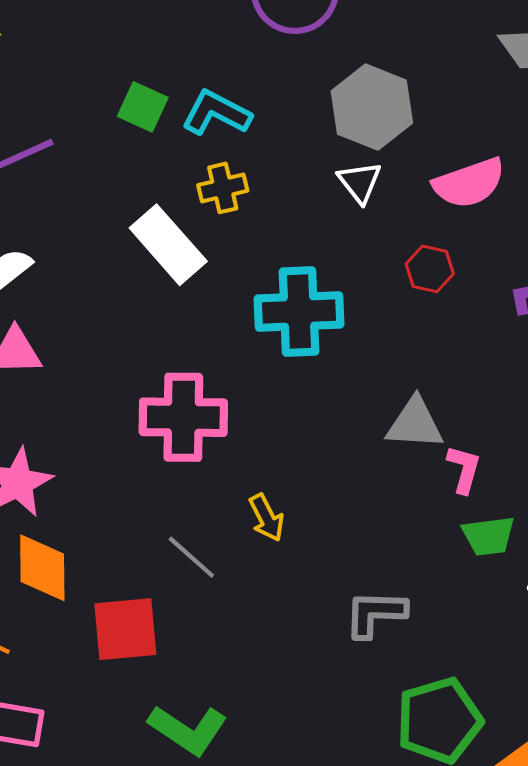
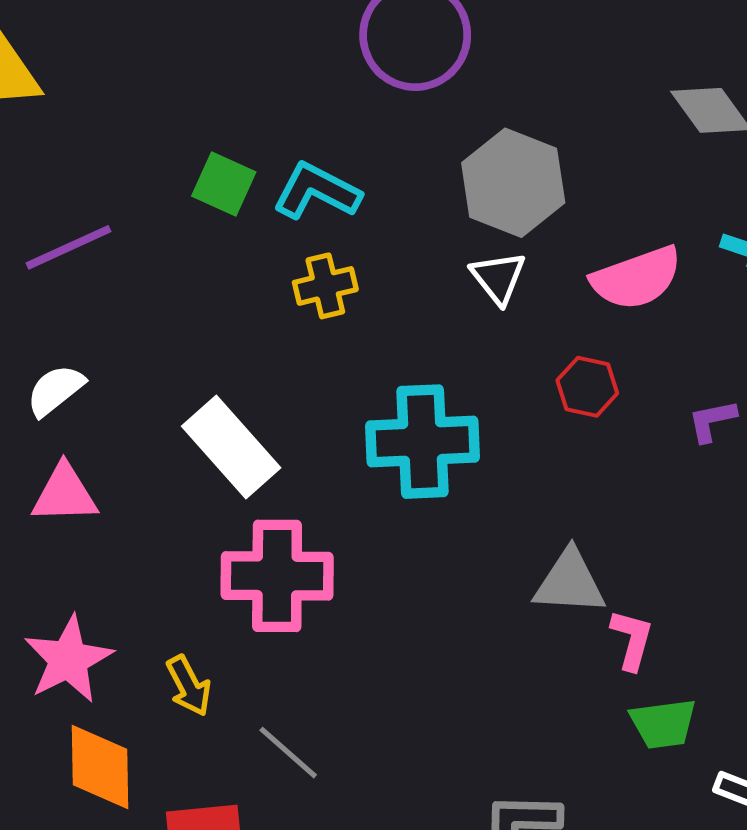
white rectangle: (168, 245) -> (231, 447), moved
yellow arrow: (267, 518) -> (189, 686), moved

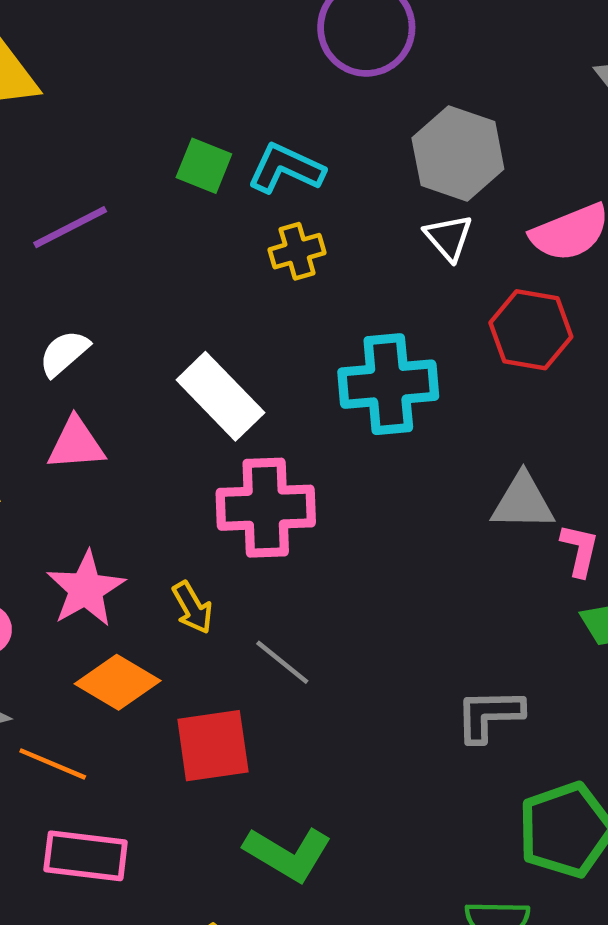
red hexagon: (587, 387) -> (531, 330), size x1.5
orange diamond: (100, 767) -> (118, 682), turned -56

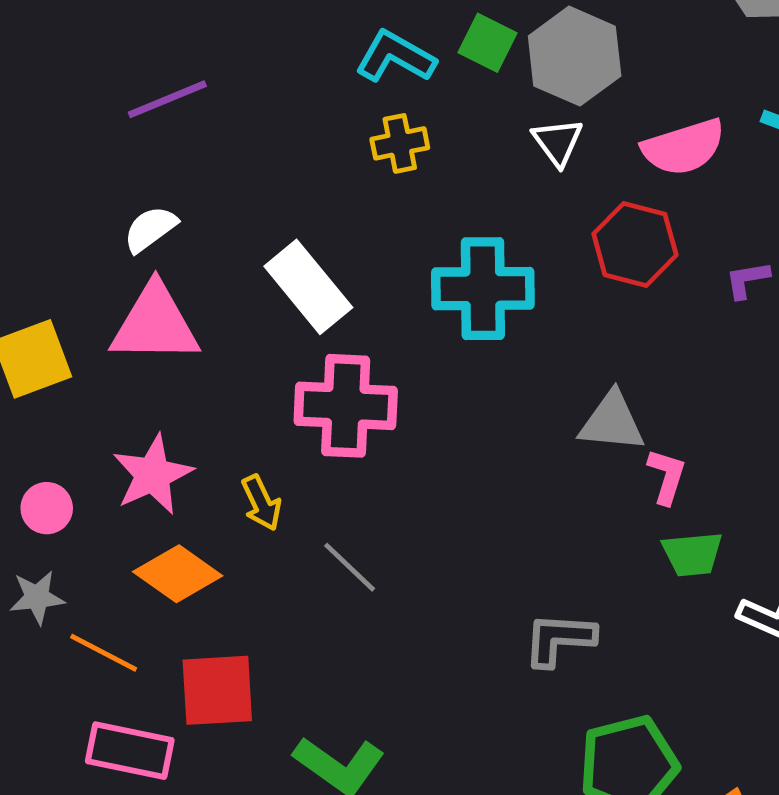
green square: (204, 166) -> (488, 43), moved
pink triangle: (76, 444) -> (155, 324), size x1.5
red square: (213, 746) -> (217, 690), moved

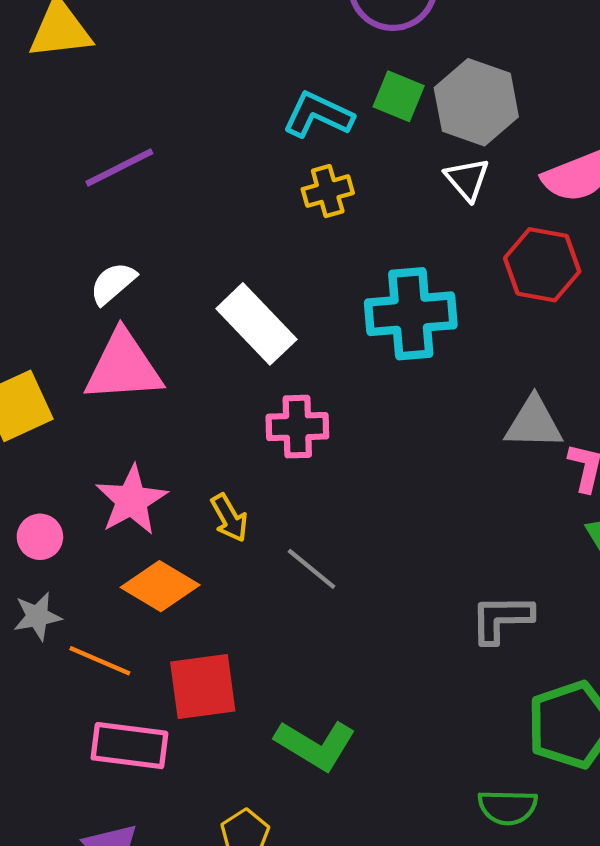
pink cross: (346, 406) -> (297, 427), size x0.7

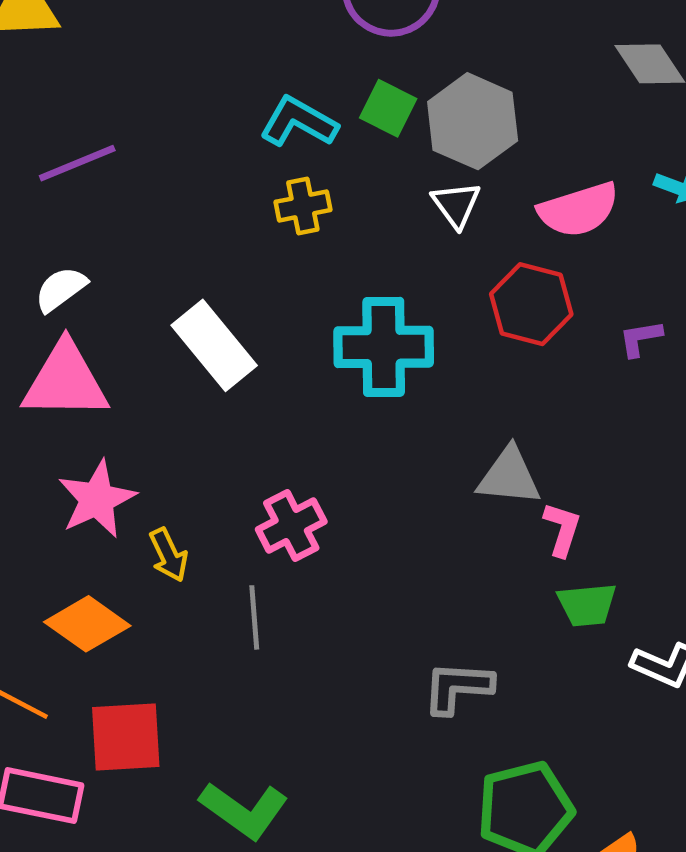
pink cross: (297, 427) -> (291, 526), moved, turned -30
pink star: (131, 500) -> (97, 499), moved
gray line: (312, 569) -> (254, 617), turned 42

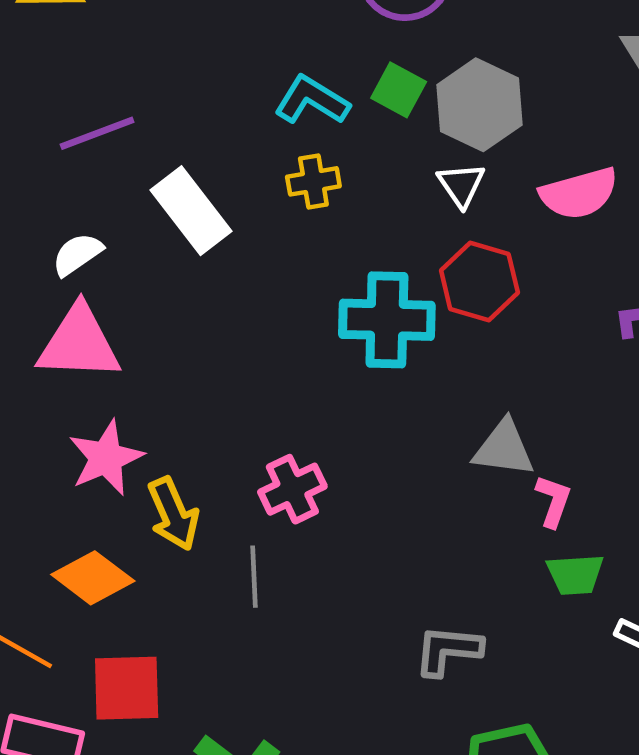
red hexagon: (531, 304) -> (479, 282), moved
white rectangle: (214, 345) -> (191, 211), moved
yellow arrow: (169, 555) -> (173, 514), size x1.4

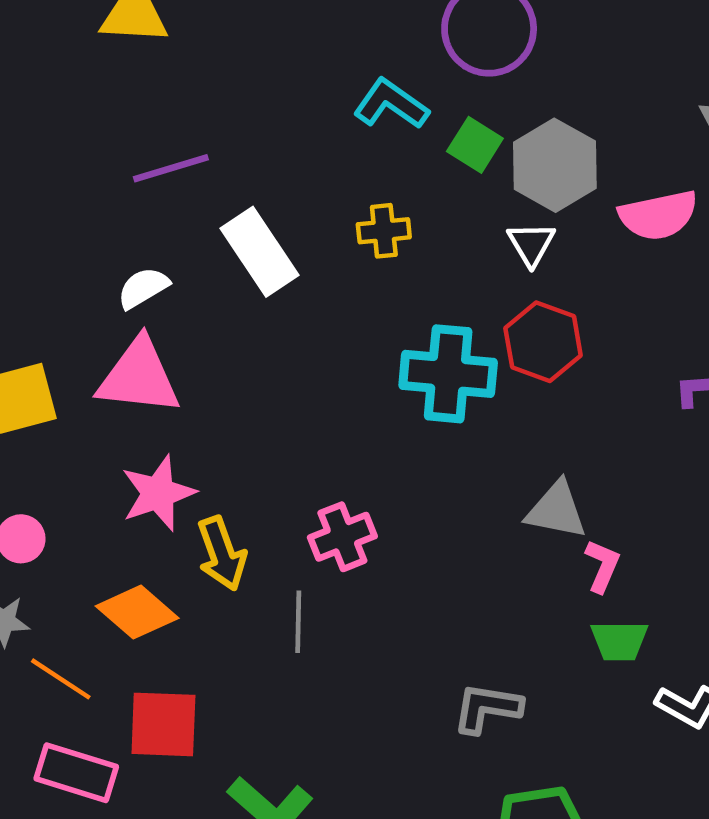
cyan L-shape: (312, 100) -> (391, 104), moved
pink semicircle: (579, 193) -> (658, 215), moved

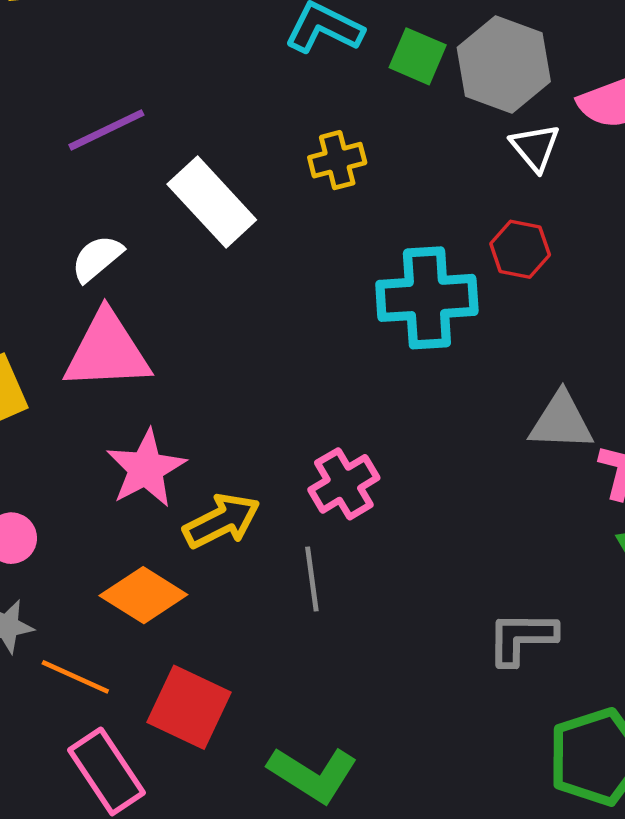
white triangle: (531, 244) -> (535, 147), moved
red hexagon: (543, 342) -> (520, 249), size x0.7
yellow arrow: (222, 554) -> (222, 521), turned -88
red square: (163, 724) -> (189, 707), turned 32
pink rectangle: (76, 773) -> (106, 771), turned 48

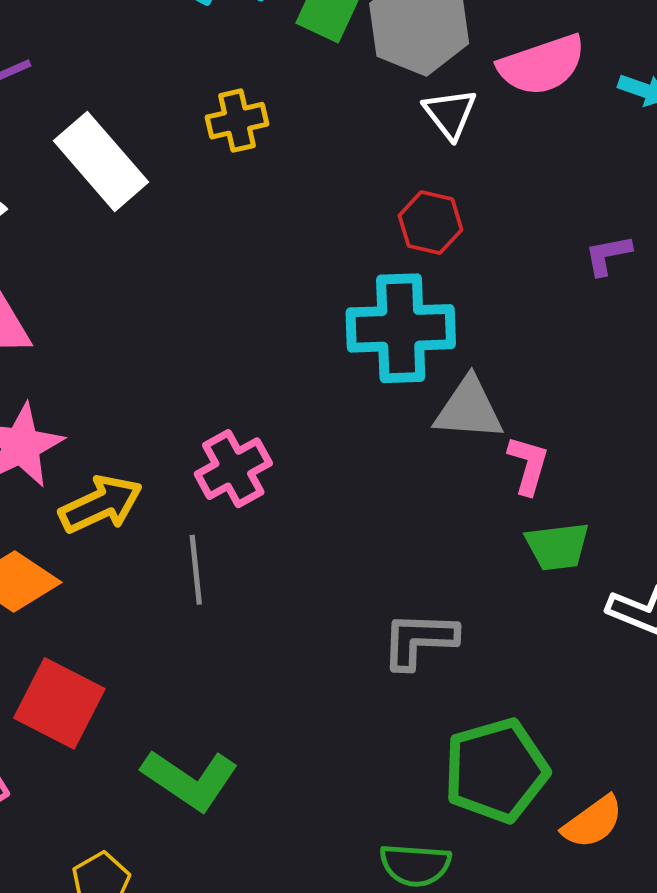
cyan cross: (427, 298) -> (401, 328), moved

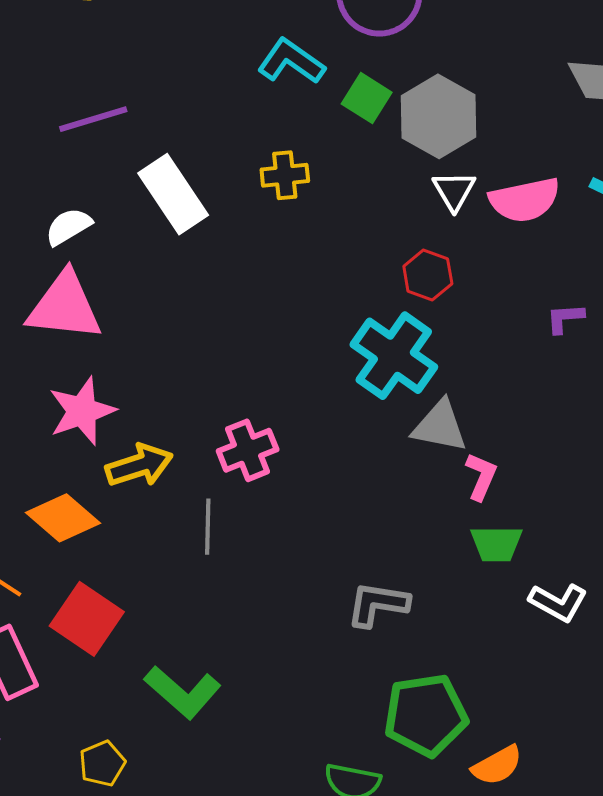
pink semicircle: (542, 65) -> (525, 200), moved
cyan cross: (401, 328) -> (394, 356), turned 30

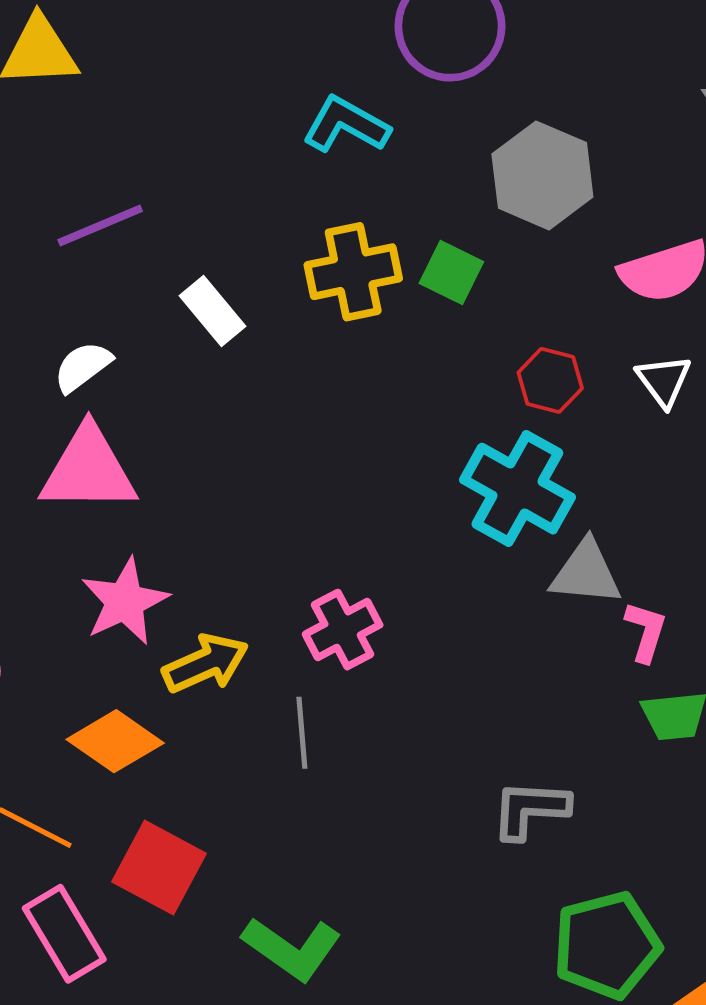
green square: (367, 98) -> (451, 273), moved
yellow cross: (285, 175) -> (353, 272), size x1.5
white triangle: (454, 191) -> (664, 381), moved
white rectangle: (173, 194) -> (212, 311), size x0.7

